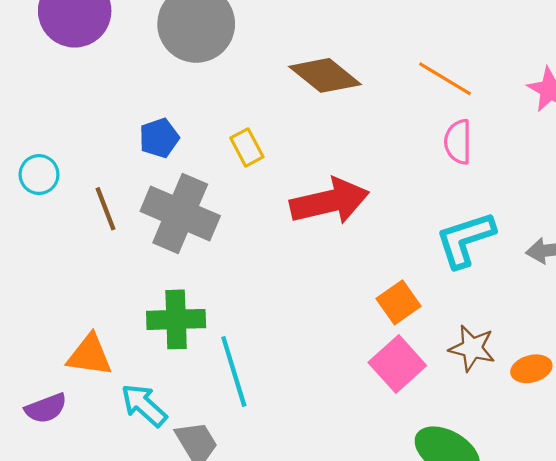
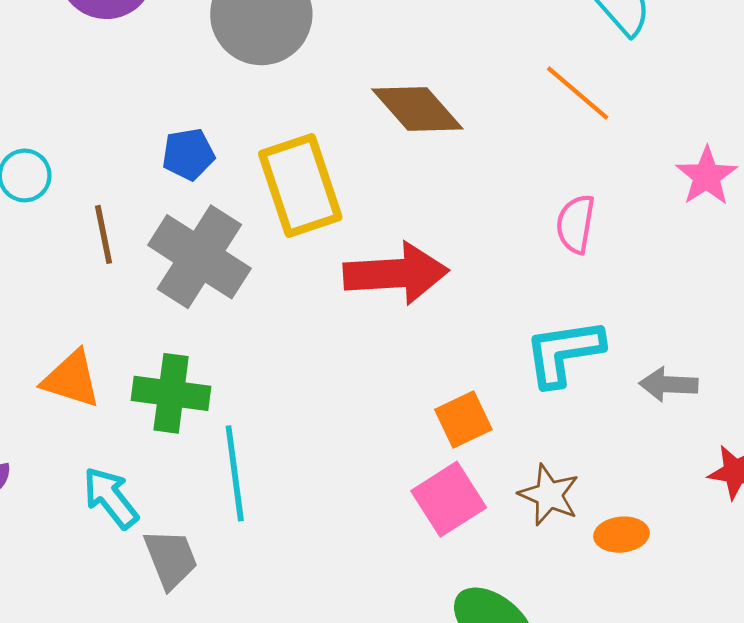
orange line: (445, 79) -> (578, 93), moved
yellow rectangle: (247, 147) -> (300, 185), size x2.0
orange triangle: (89, 355) -> (71, 379), moved

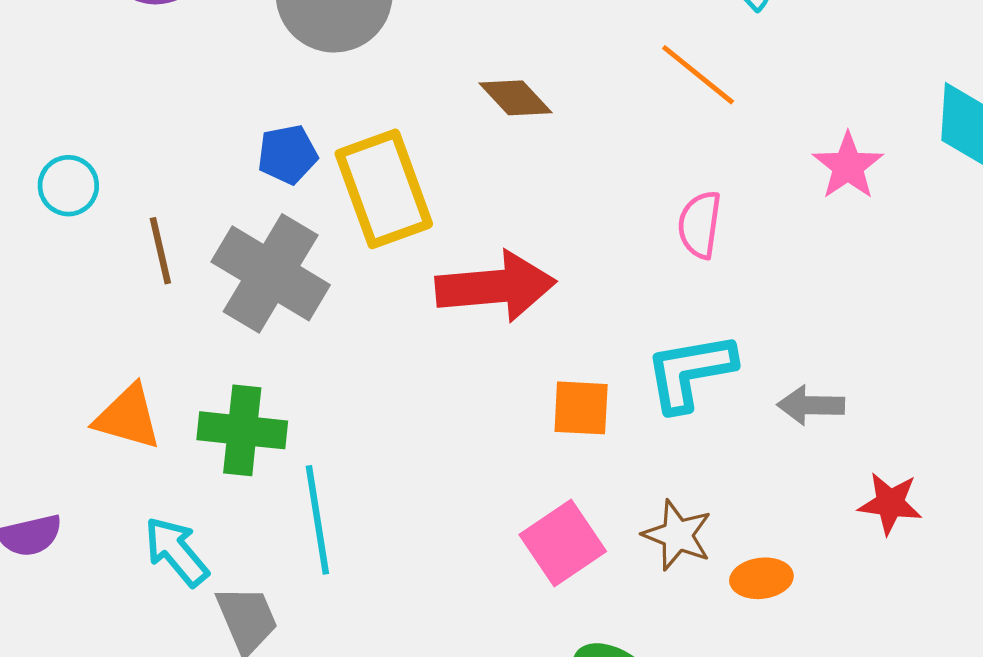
brown diamond: (417, 109) -> (515, 98), size x0.7
blue pentagon: (188, 154) -> (288, 154), moved
orange square: (463, 420) -> (581, 408), moved, turned 30

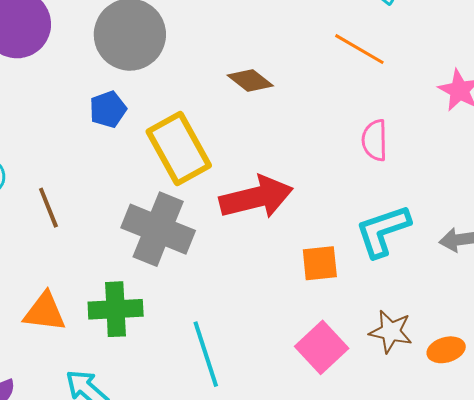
blue pentagon: (288, 154) -> (108, 109), moved
gray cross: (271, 273) -> (158, 229), moved
cyan line: (317, 520) -> (206, 354), moved

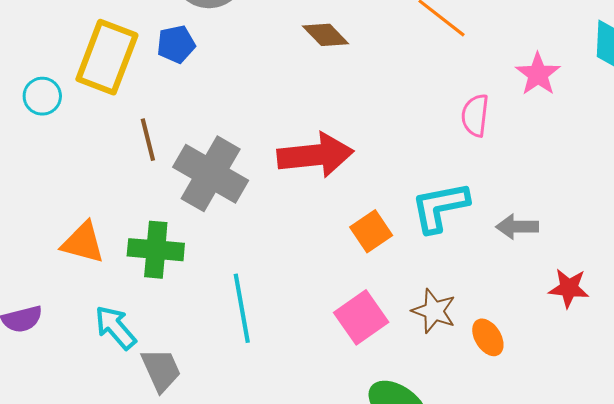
pink semicircle: (375, 140) -> (475, 115), moved
yellow rectangle: (179, 149) -> (107, 57), moved, turned 42
brown line: (48, 208) -> (148, 140), moved
orange square: (320, 263) -> (371, 231), turned -36
orange ellipse: (446, 350) -> (488, 337), turned 66

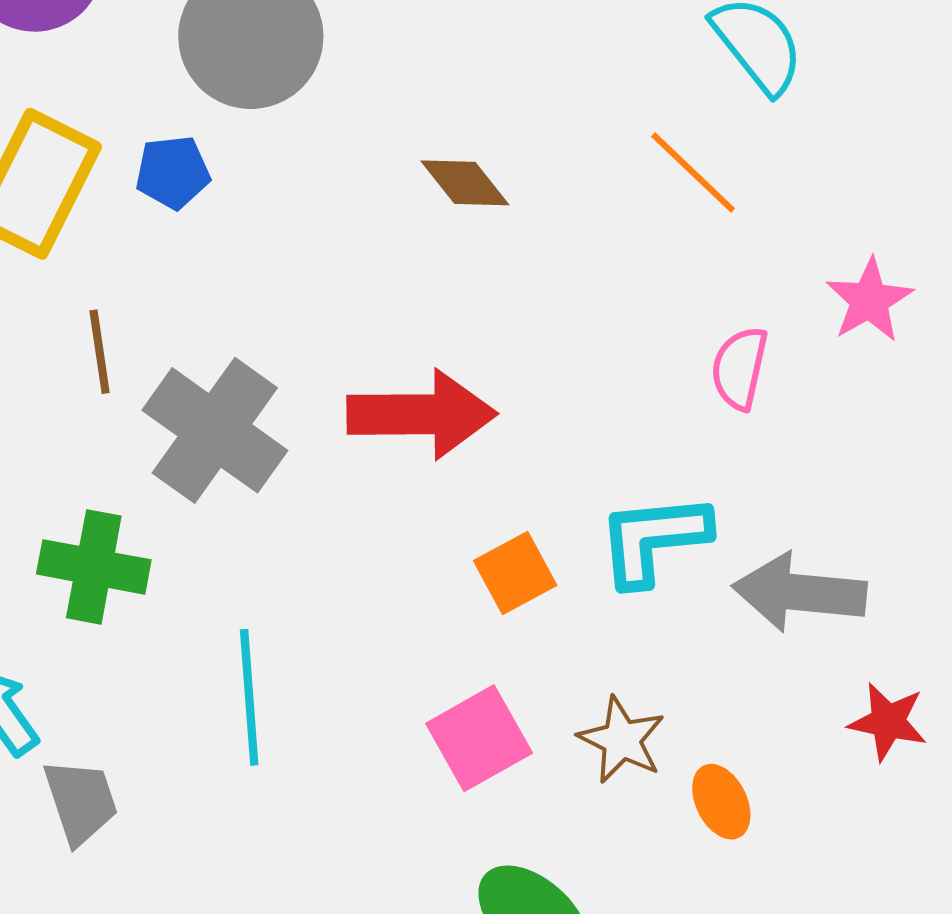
gray arrow: (517, 227) -> (800, 592), size x1.6

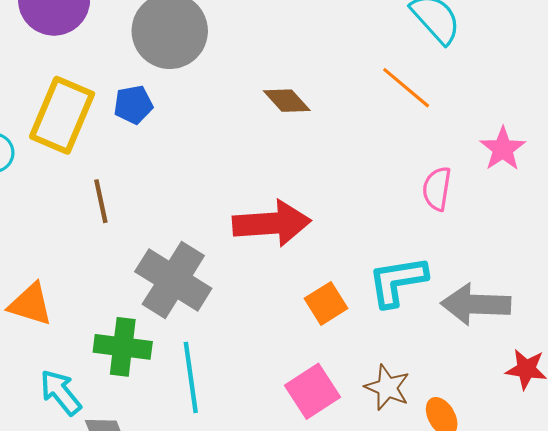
gray cross: (215, 430) -> (173, 280), moved
green cross: (94, 567) -> (123, 347), moved

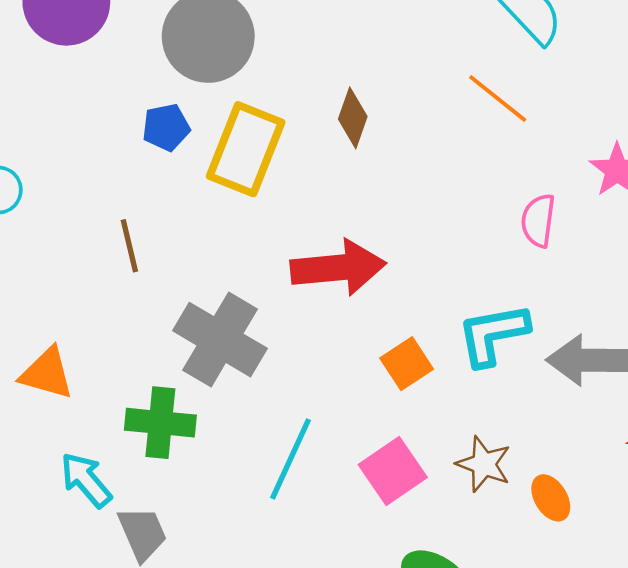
brown diamond: (287, 101) -> (353, 118), turned 63
yellow rectangle: (62, 115) -> (246, 149), moved
cyan line: (191, 377) -> (290, 459), moved, turned 34

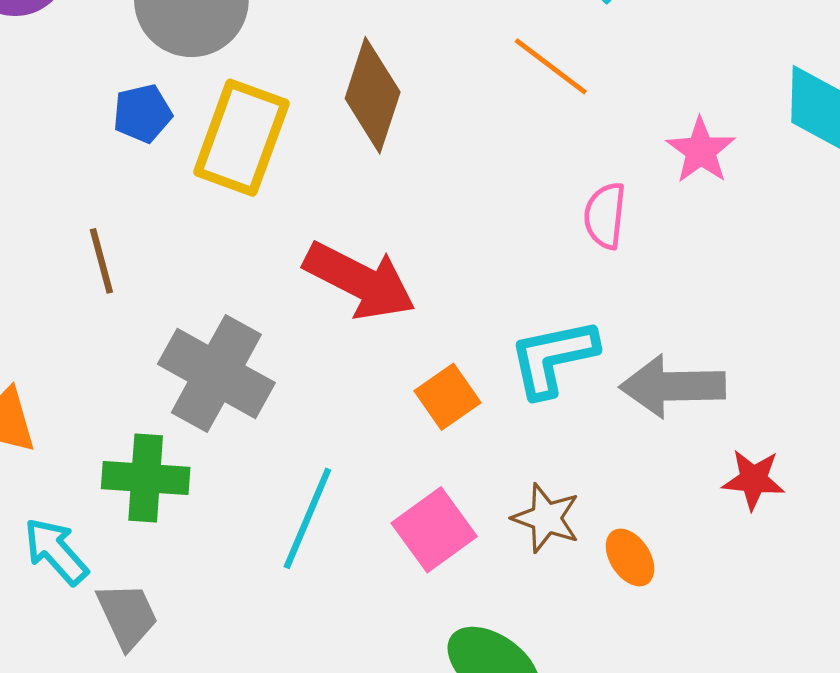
brown diamond: (353, 118) -> (373, 95), size x1.5
red arrow: (338, 268) -> (360, 281), turned 34

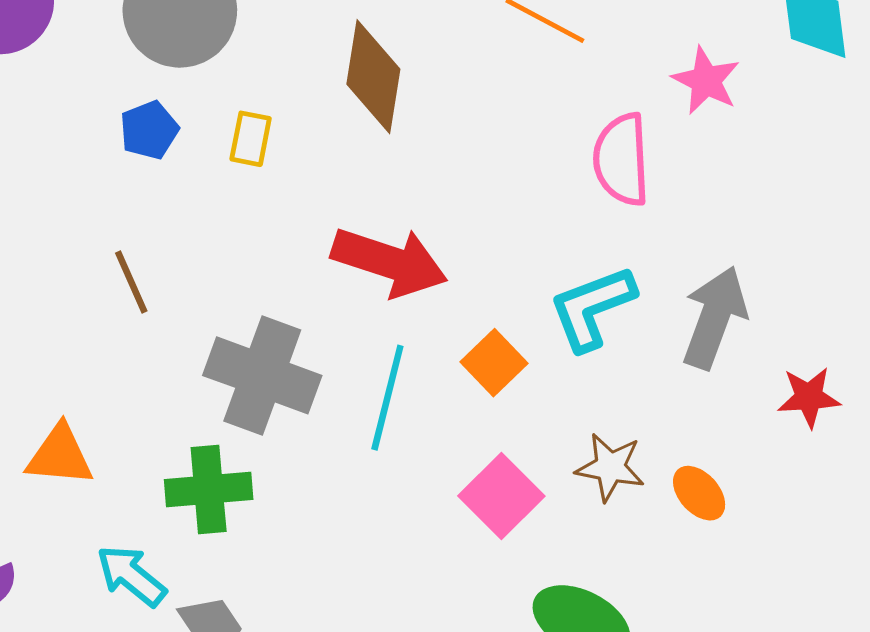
yellow rectangle: (241, 138) -> (251, 139), size x0.5
pink semicircle: (605, 216) -> (621, 160), size x1.4
gray arrow: (672, 386) -> (714, 318), turned 120
cyan line: (307, 518) -> (387, 398), moved

